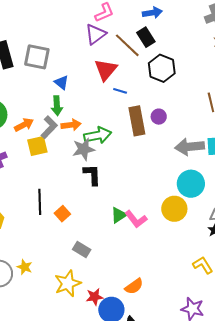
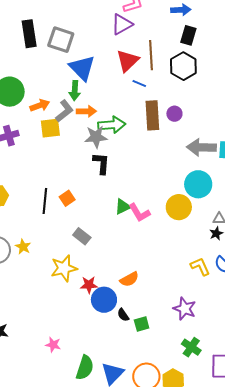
black rectangle: (146, 37) -> (188, 35), moved, turned 42
brown line: (127, 45) -> (151, 55), moved, turned 36
blue triangle: (61, 82) -> (82, 68), size x1.8
black line: (40, 202) -> (45, 201), moved

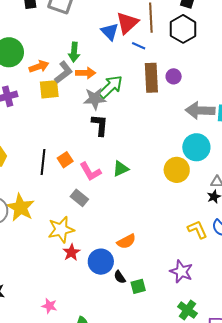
blue triangle: (82, 68) -> (110, 32), moved, size x0.7
green arrow: (112, 125) -> (111, 87), turned -40
pink L-shape: (139, 213) -> (90, 172), moved
yellow star: (23, 247) -> (21, 208), size x1.8
red star: (89, 285) -> (71, 252), moved, turned -30

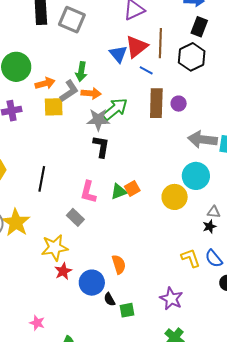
orange square: (65, 160) -> (132, 189), moved
pink L-shape: (90, 172) -> (88, 192), turned 40
orange semicircle: (126, 241) -> (119, 264), turned -84

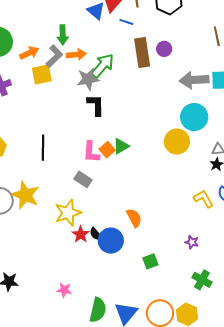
orange square: (132, 189) -> (107, 150), moved
black semicircle: (109, 299) -> (96, 234), moved
purple star: (171, 299) -> (192, 242), size x0.6

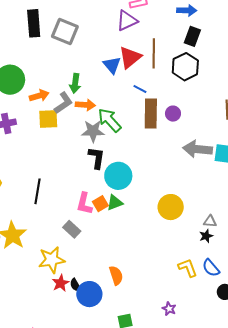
blue line: (126, 22) -> (140, 89), moved
green arrow: (103, 66) -> (110, 120), turned -92
cyan circle: (194, 117) -> (118, 176), moved

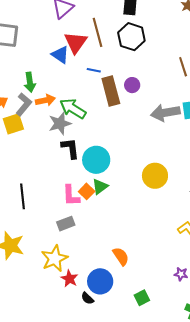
gray rectangle: (72, 229) -> (66, 224), turned -48
black semicircle: (75, 285) -> (87, 298), moved

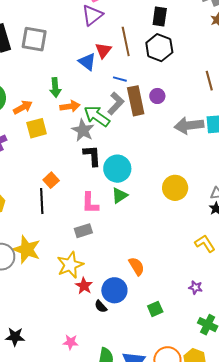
red triangle: (76, 42) -> (103, 50), size x0.7
gray L-shape: (24, 104) -> (116, 103), moved
gray star: (60, 123) -> (83, 130), turned -30
orange square: (87, 191) -> (51, 180), moved

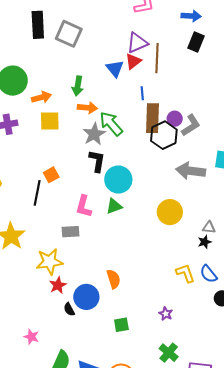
purple triangle: (92, 15) -> (137, 43), moved
black hexagon: (159, 48) -> (164, 135), moved
blue line: (120, 79) -> (142, 93), turned 56
gray L-shape: (116, 103) -> (191, 125), moved
gray arrow: (189, 125) -> (191, 171), moved

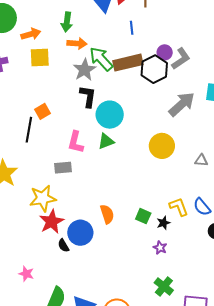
brown rectangle: (152, 118) -> (128, 63), moved, turned 76
gray arrow: (191, 171) -> (182, 104), turned 132
black star: (205, 242) -> (163, 223), moved
red star: (58, 285) -> (52, 222), size x1.4
green square: (121, 325) -> (143, 216), moved, turned 35

